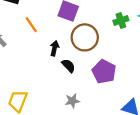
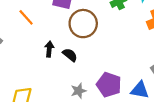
black arrow: (54, 48) -> (49, 49), moved
purple pentagon: (104, 72) -> (109, 85), moved

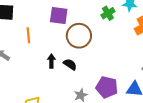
orange line: (26, 17) -> (28, 35), turned 42

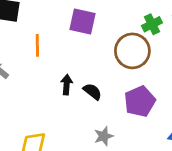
brown circle: (79, 36) -> (132, 51), moved
purple pentagon: (107, 87) -> (140, 101), moved, turned 30

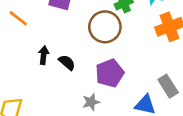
orange line: (37, 45) -> (18, 18), turned -54
gray star: (104, 136) -> (91, 102), moved

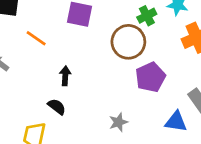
black semicircle: (67, 62) -> (57, 107), moved
purple pentagon: (110, 73) -> (150, 77), moved

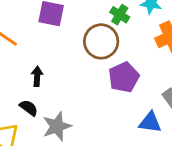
green cross: (147, 16) -> (120, 15), turned -30
gray star: (118, 122) -> (57, 126), moved, size x1.5

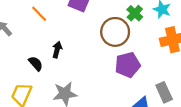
black semicircle: (29, 108) -> (36, 64), moved

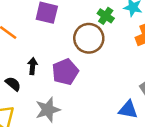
purple pentagon: (128, 65) -> (65, 72), moved

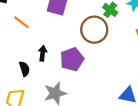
black semicircle: (13, 84) -> (24, 69), turned 32

